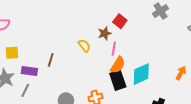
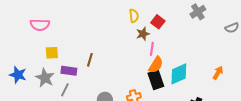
yellow semicircle: (84, 46) -> (134, 16), moved, turned 32

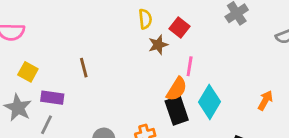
pink line: (152, 49) -> (190, 66), moved
yellow square: (52, 53) -> (28, 72), turned 32
brown line: (90, 60) -> (84, 68), moved, turned -32
cyan diamond: (179, 74) -> (210, 102), turned -35

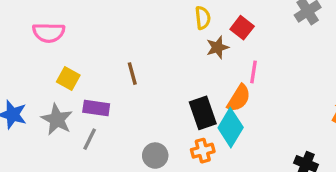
cyan diamond: (210, 102) -> (231, 128), moved
black rectangle: (177, 111) -> (203, 113), moved

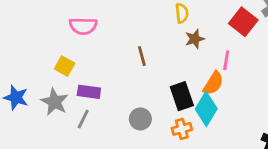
red square: (242, 28) -> (243, 22), moved, size x1.4
pink semicircle: (49, 33) -> (83, 26), moved
brown line: (132, 74) -> (142, 56), moved
gray circle: (155, 156) -> (140, 119), moved

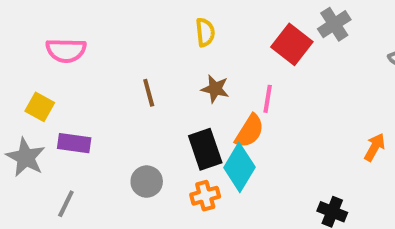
brown star: (195, 39) -> (215, 89), moved, turned 30
gray line: (83, 119) -> (66, 204), moved

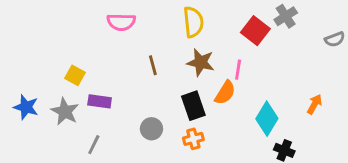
yellow semicircle: (205, 32) -> (193, 22), size x1.5
pink semicircle: (66, 50) -> (121, 22), moved
brown star: (215, 89) -> (201, 62), size x1.4
cyan diamond: (239, 167) -> (267, 119), moved

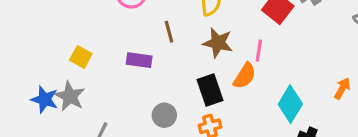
brown line: (153, 65) -> (169, 32), moved
purple rectangle: (100, 101) -> (139, 60), moved
blue star: (26, 107) -> (45, 99), moved

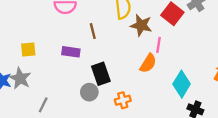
brown star: (218, 43) -> (141, 25), moved
yellow square: (81, 57) -> (28, 49), turned -35
black rectangle: (210, 90) -> (101, 74), moved

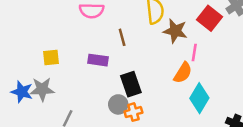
gray star: (20, 78) -> (42, 89), turned -30
cyan diamond: (182, 84) -> (199, 98), moved
orange cross: (123, 100) -> (133, 112), moved

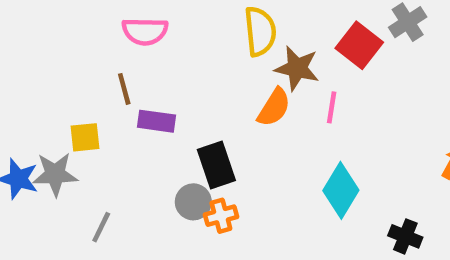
brown line: (122, 37) -> (124, 89), moved
yellow square: (51, 58) -> (85, 137), moved
orange semicircle: (183, 73) -> (274, 107), moved

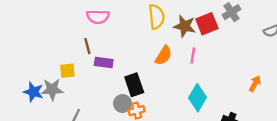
red square: (359, 45) -> (207, 24), turned 30
brown star: (297, 68) -> (185, 26), moved

